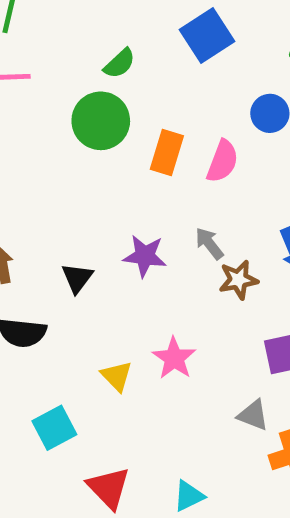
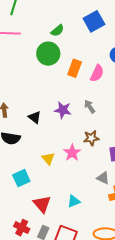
black triangle: (77, 278) -> (35, 117), turned -32
brown star: (238, 280) -> (91, 138), moved
cyan triangle: (189, 496) -> (74, 201), moved

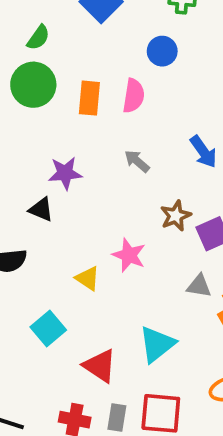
purple star: (63, 110) -> (65, 173), moved
brown star: (91, 138) -> (176, 216), moved
cyan triangle: (74, 201) -> (157, 344), size x1.5

